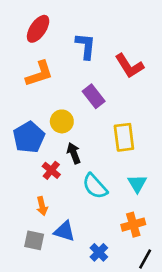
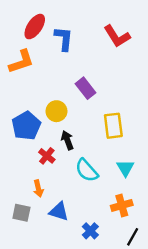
blue L-shape: (86, 46) -> (64, 39), moved
red L-shape: (129, 66) -> (117, 36), moved
orange L-shape: (39, 74) -> (21, 62), moved
gray square: (34, 240) -> (21, 213), moved

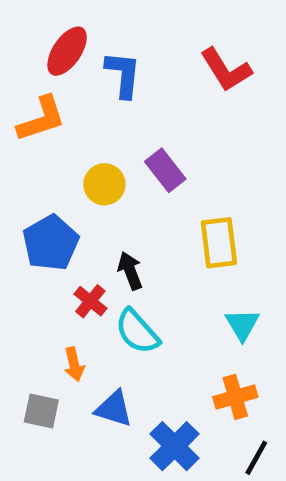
yellow circle: (56, 111) -> (104, 184), moved
cyan semicircle: (87, 170) -> (137, 332), moved
blue cross: (90, 231) -> (175, 446), size x1.5

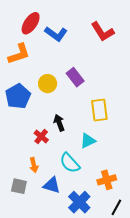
blue L-shape: (123, 74) -> (56, 34), turned 120
blue pentagon: (51, 243) -> (18, 96), moved
cyan triangle: (242, 325) -> (88, 141), moved, turned 35
cyan semicircle: (137, 332) -> (70, 163), moved

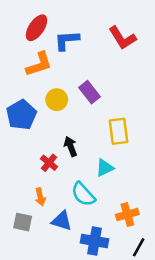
blue L-shape: (56, 34) -> (67, 40), turned 140
orange L-shape: (19, 54) -> (39, 64), moved
blue cross: (79, 202) -> (95, 241), turned -35

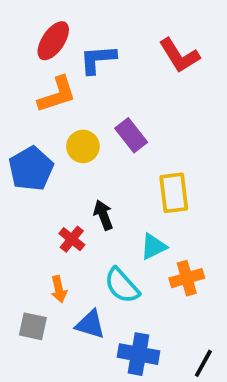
orange cross: (127, 214) -> (187, 278), moved

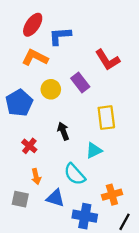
red L-shape: (179, 56) -> (107, 60), moved
orange L-shape: (57, 95) -> (35, 58), turned -135
red cross: (72, 239) -> (29, 146), moved
orange cross: (187, 278) -> (112, 195), moved

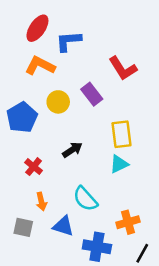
black arrow: (63, 131) -> (72, 150), turned 78
cyan triangle: (94, 150) -> (119, 164), moved

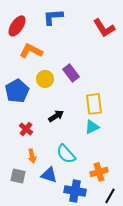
red ellipse: (37, 28) -> (17, 26), moved
blue L-shape: (69, 41) -> (53, 17), moved
red L-shape: (123, 68) -> (104, 28), moved

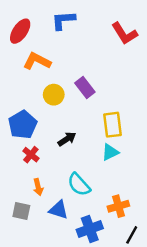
blue pentagon: (17, 91) -> (23, 125), moved
blue cross: (75, 191) -> (90, 229), turned -30

